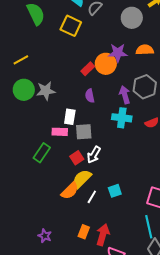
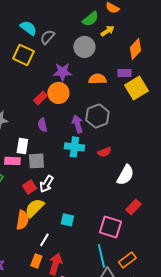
purple star: (118, 53) -> (62, 72), moved
orange semicircle: (70, 191) -> (22, 220), turned -36
cyan square: (115, 191) -> (67, 220), turned 32
white line: (92, 197) -> (44, 240), moved

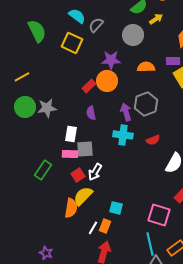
pink rectangle: (12, 161) -> (70, 154), moved
orange rectangle: (36, 261) -> (105, 226), moved

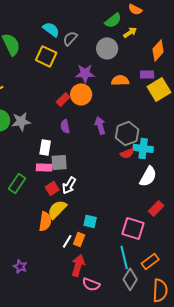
gray hexagon: (146, 104) -> (127, 133), moved
cyan cross: (123, 135) -> (143, 148), moved

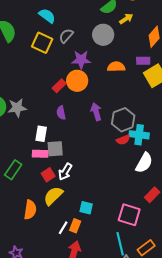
gray semicircle: (70, 38) -> (66, 36), moved
orange semicircle: (45, 221) -> (30, 210), moved

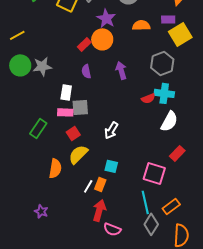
purple star: (81, 60) -> (106, 18), turned 30
gray hexagon: (123, 120) -> (162, 63), moved
white arrow: (65, 172) -> (111, 130), moved

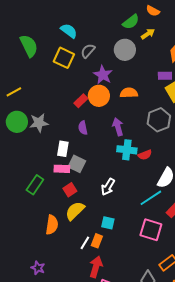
orange semicircle: (141, 25) -> (129, 93), moved
cyan cross: (164, 93) -> (127, 150), moved
gray square: (80, 107) -> (77, 164), turned 30
cyan line: (145, 202) -> (151, 198), moved, turned 70

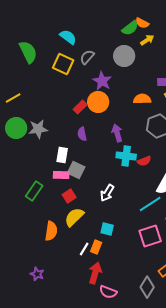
orange semicircle: (153, 11) -> (142, 23), moved
orange semicircle: (129, 93) -> (142, 99), moved
pink square: (151, 230) -> (150, 236), turned -35

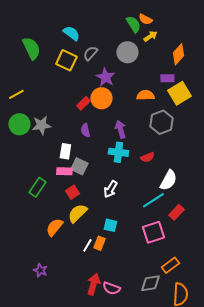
green semicircle: (130, 28) -> (133, 24), turned -84
cyan cross: (126, 156) -> (118, 152), moved
orange semicircle: (51, 231) -> (54, 227), turned -150
red arrow: (95, 273) -> (93, 284), moved
gray diamond: (147, 287) -> (150, 283), turned 50

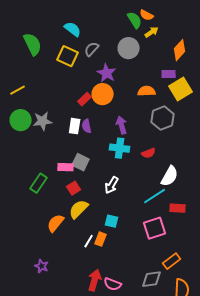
white rectangle: (65, 151) -> (75, 126), moved
red rectangle: (176, 212) -> (178, 208), turned 49

